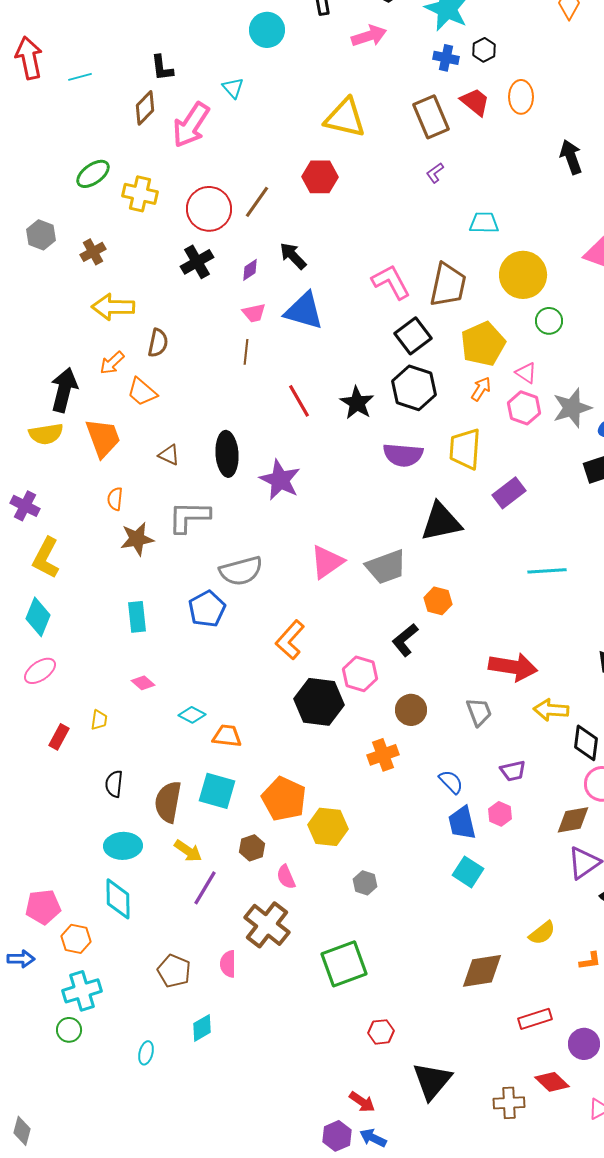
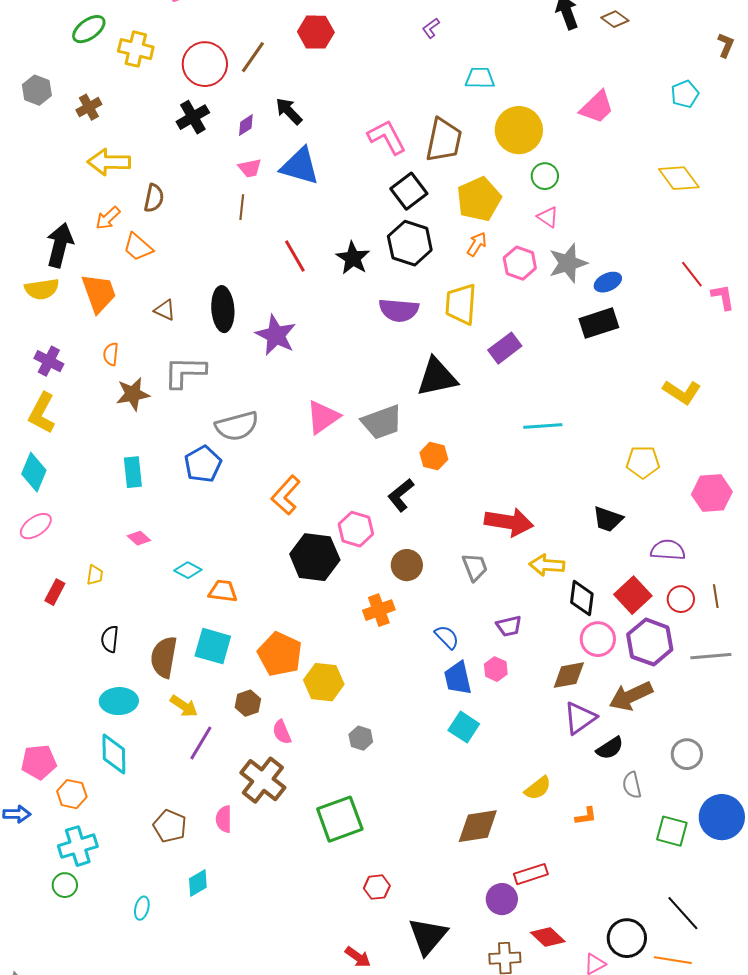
pink triangle: (526, 373) -> (548, 217), moved
purple cross: (25, 506) -> (49, 361), moved
purple circle: (584, 1044) -> (502, 899), moved

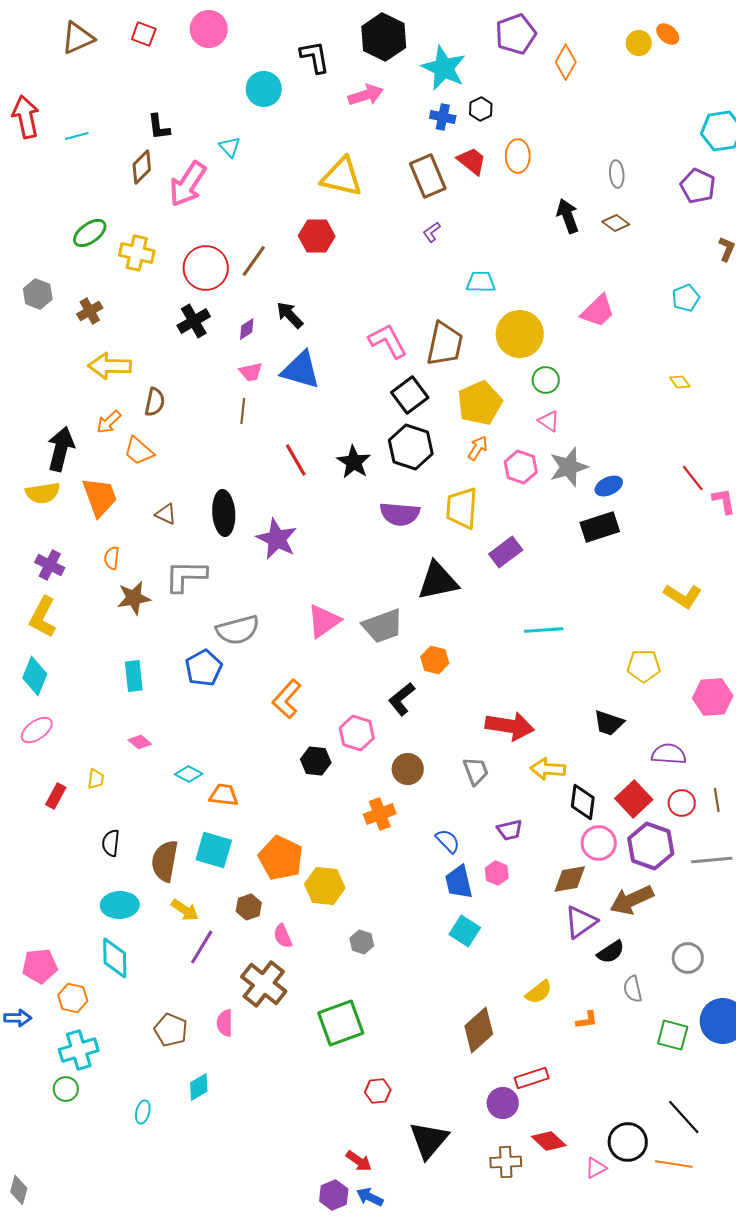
yellow diamond: (679, 178) -> (680, 382), size x0.5
black hexagon: (315, 557) -> (316, 761), size x0.6
brown diamond: (478, 826) -> (479, 1030), turned -33

